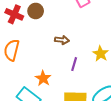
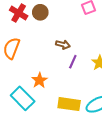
purple line: (74, 64) -> (73, 62), moved

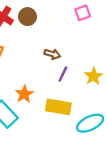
yellow rectangle: (69, 104) -> (58, 107), moved

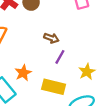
yellow star: (93, 76) -> (87, 72), moved

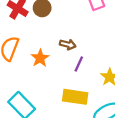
orange star: (23, 73) -> (40, 58), moved

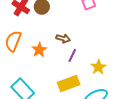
yellow rectangle: (75, 97) -> (69, 83), turned -30

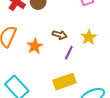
yellow star: (98, 67) -> (89, 37), moved

